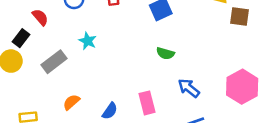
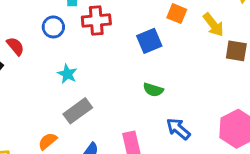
gray rectangle: (54, 62) -> (78, 111), moved

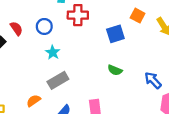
blue circle: (53, 27) -> (44, 26), moved
blue arrow: (178, 129) -> (153, 80), moved

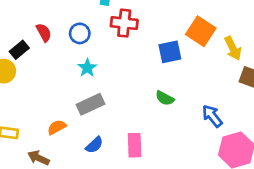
orange square: (138, 16) -> (201, 31), size x1.5

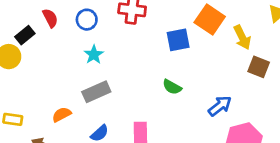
blue arrow: (212, 116) -> (220, 106), turned 90

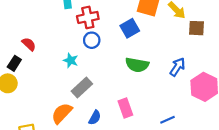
blue circle: (87, 20) -> (92, 40), moved
green semicircle: (172, 87) -> (137, 65), size x1.5
orange semicircle: (62, 114) -> (62, 113), size x1.5

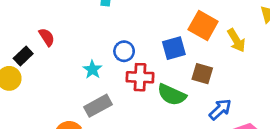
red cross: (88, 17) -> (140, 77), moved
brown square: (197, 28) -> (202, 74), moved

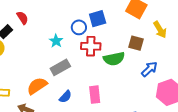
yellow arrow: (236, 40) -> (160, 30), moved
blue square: (174, 48) -> (98, 19), moved
green semicircle: (172, 95) -> (114, 59), turned -35

